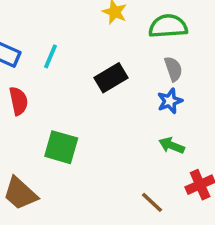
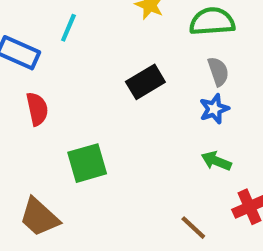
cyan line: (51, 56) -> (68, 28), moved
green square: (61, 147) -> (87, 163), turned -32

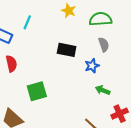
black rectangle: (145, 82) -> (67, 50), turned 42
blue star: (214, 109) -> (92, 66), moved

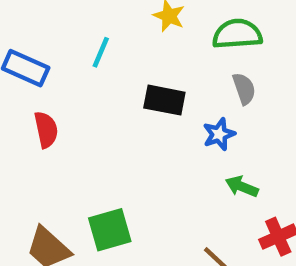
cyan line: (27, 22) -> (101, 52), moved
green square: (37, 91) -> (110, 230), moved

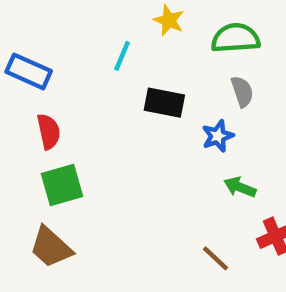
cyan line: (101, 52) -> (122, 56), moved
green square: (110, 230) -> (62, 185), moved

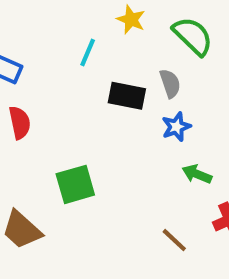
green semicircle: (236, 38) -> (193, 36), turned 48
gray semicircle: (242, 91) -> (170, 83), moved
green square: (62, 185) -> (75, 184), moved

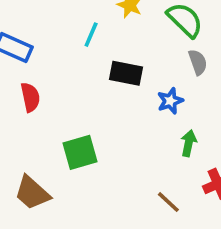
gray semicircle: (170, 83) -> (198, 62), moved
green arrow: (197, 174) -> (189, 143), turned 80

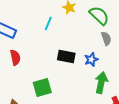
black rectangle: (126, 73) -> (66, 57), moved
green arrow: (189, 143) -> (101, 83), size x1.5

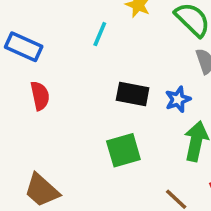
green square: (42, 88) -> (123, 150), moved

